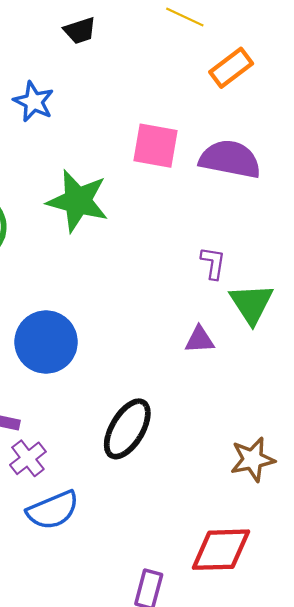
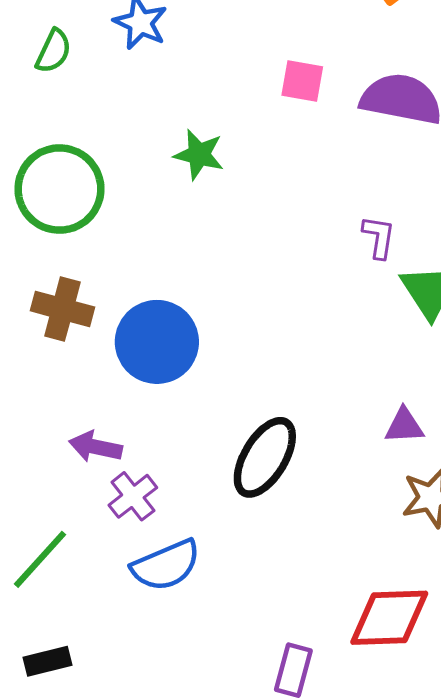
pink square: (156, 146) -> (302, 81), size x0.7
green star: (78, 201) -> (199, 155), size x0.6
purple triangle: (200, 340) -> (404, 426), moved

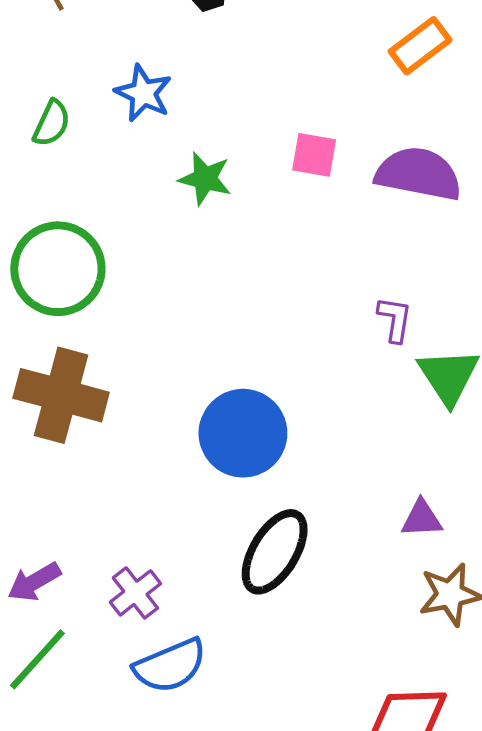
green star: (199, 155) -> (205, 179), moved
brown cross: (62, 309) -> (61, 395), size x1.4
blue circle: (157, 342) -> (243, 433), moved
purple arrow: (95, 447) -> (34, 582), moved, turned -42

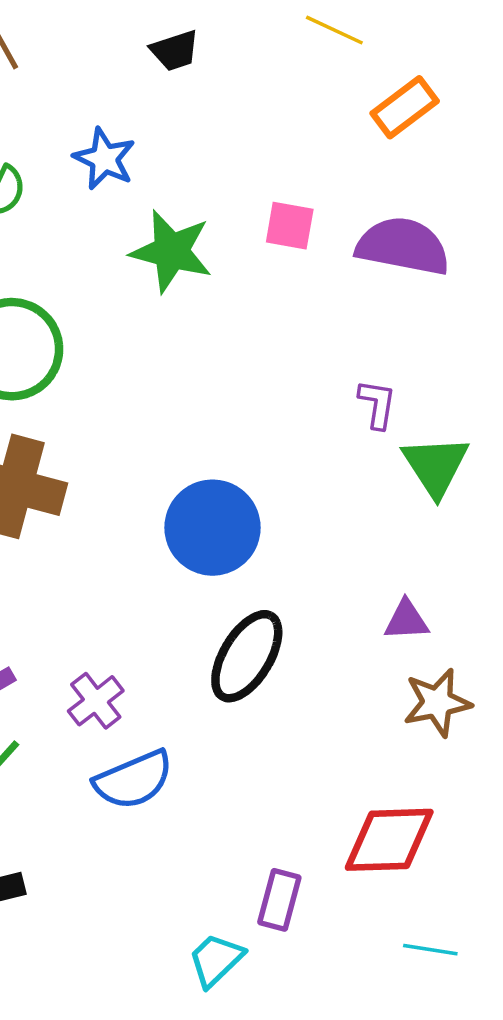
green star: (205, 179) -> (171, 251), size x1.4

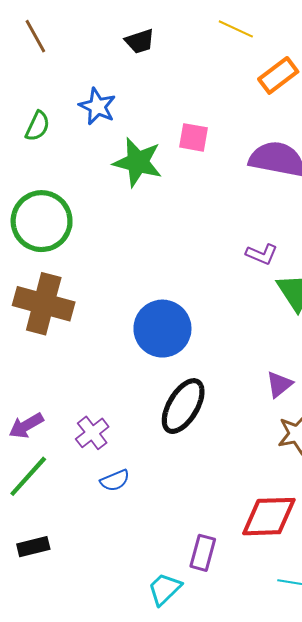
pink square: (290, 226) -> (193, 137), moved
purple L-shape: (377, 404) -> (262, 254), turned 104
purple triangle: (406, 620) -> (279, 384), turned -36
blue semicircle: (134, 780) -> (115, 480), size x0.6

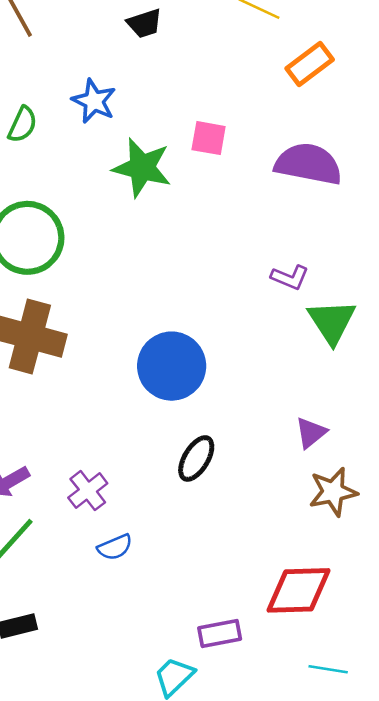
black ellipse: (183, 406) -> (196, 458), size x0.7
purple rectangle: (203, 553) -> (220, 633), turned 64

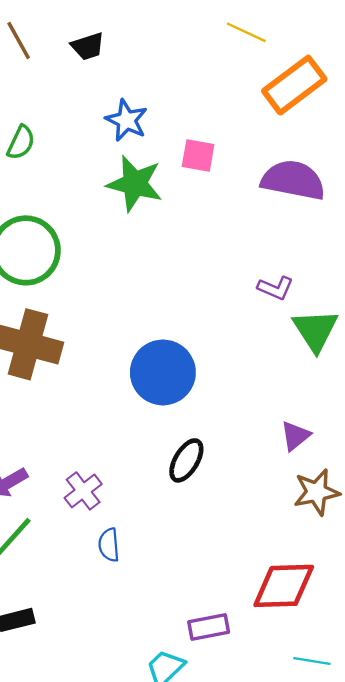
black trapezoid: (144, 23) -> (88, 46), moved
orange rectangle: (310, 64) -> (294, 85), size x1.4
blue star: (94, 101) -> (127, 120), moved
blue semicircle: (115, 547) -> (109, 545), turned 108

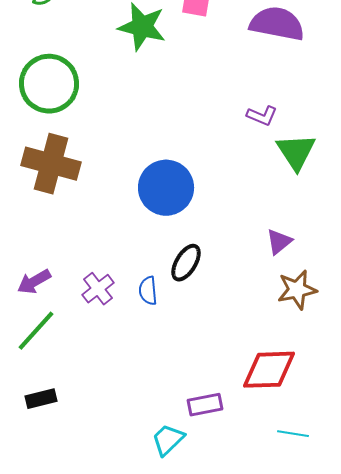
blue semicircle: (109, 545) -> (148, 291), moved

